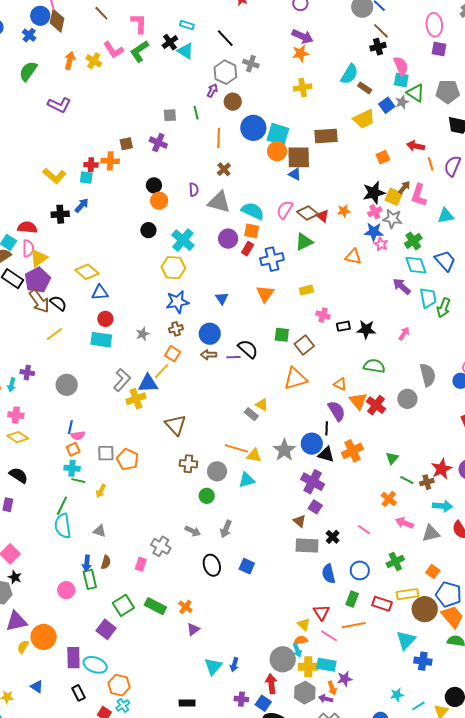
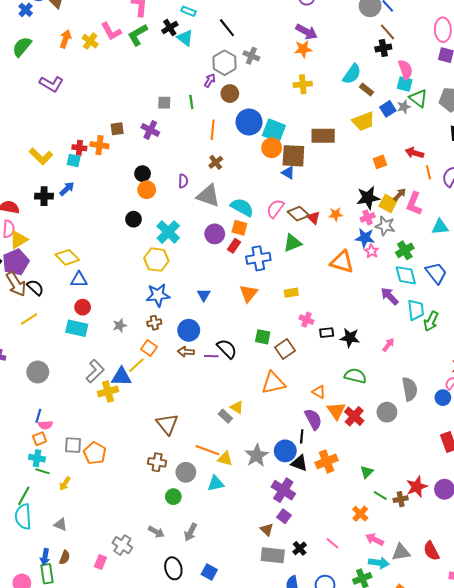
orange triangle: (353, 257) -> (342, 262), size x1.4
brown triangle: (176, 425) -> (167, 424), moved
cyan arrow: (442, 506) -> (379, 563), moved

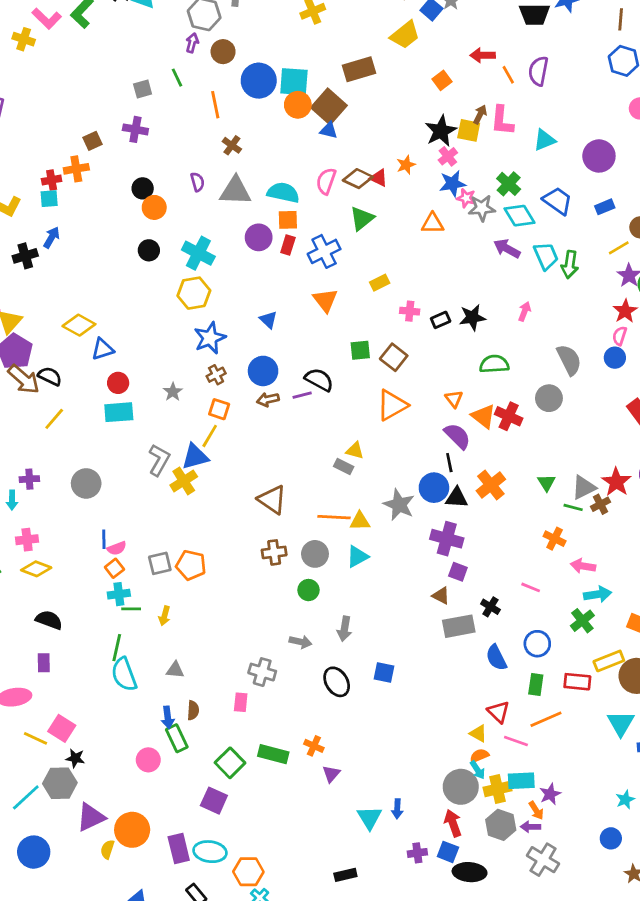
brown square: (293, 156) -> (329, 107), turned -35
gray star: (385, 226) -> (482, 208), moved
orange triangle: (342, 262) -> (433, 223), size x0.7
orange triangle: (319, 392) -> (454, 399), turned 40
gray triangle: (401, 552) -> (584, 487), moved

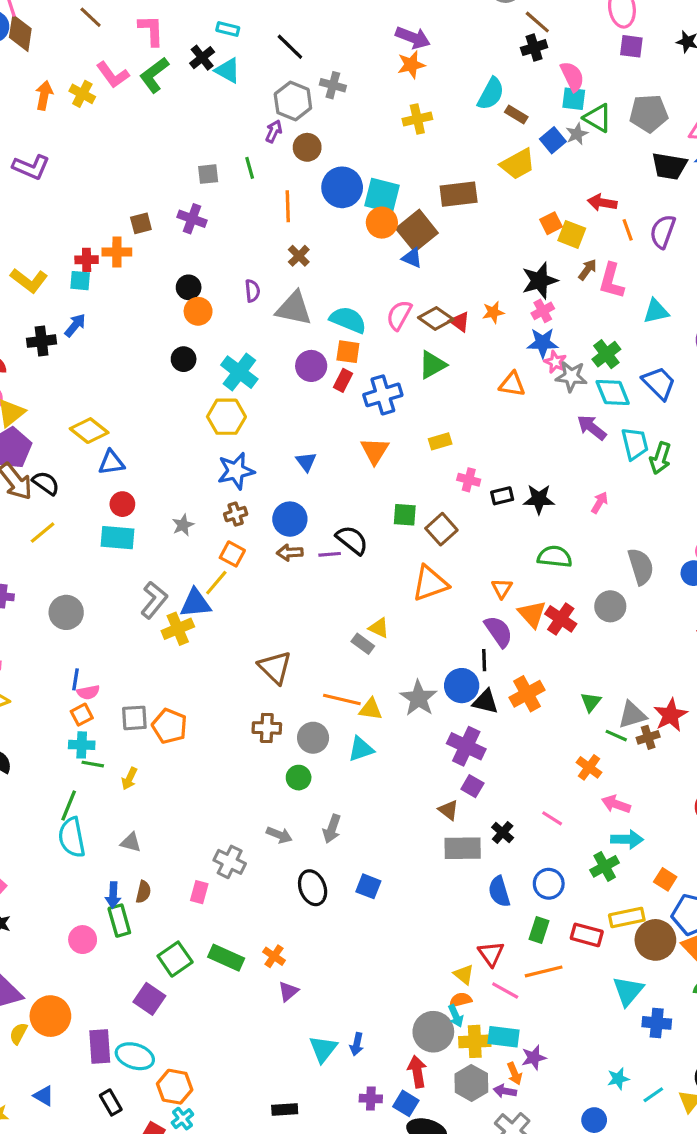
yellow square: (469, 130) -> (572, 234), moved

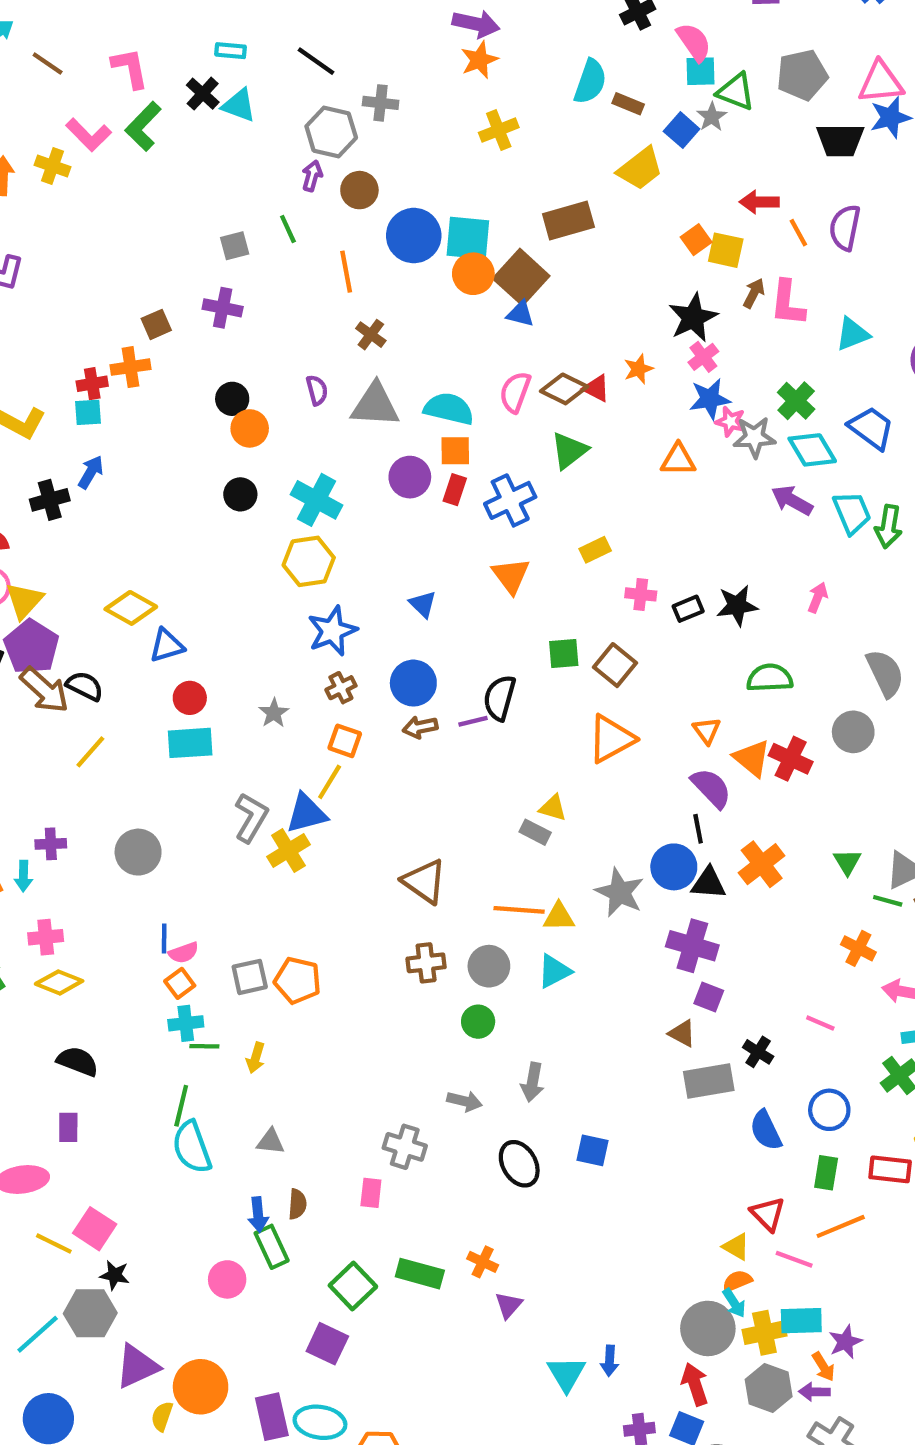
black semicircle: (352, 540) -> (500, 698), turned -104

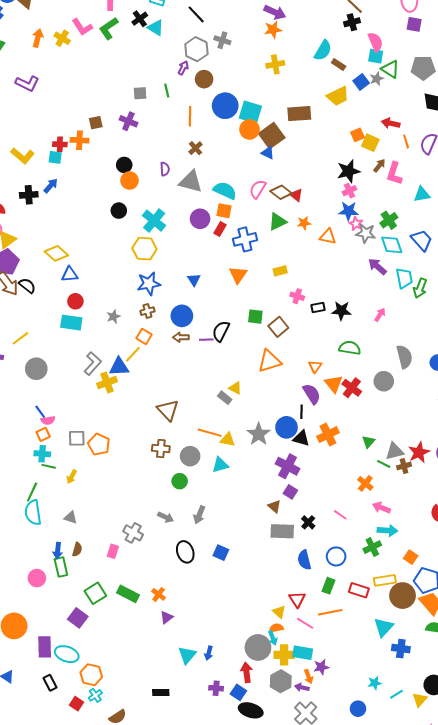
orange star: (638, 369) -> (304, 223), moved
yellow line: (90, 752) -> (20, 338), moved
blue line: (164, 938) -> (40, 412), turned -48

